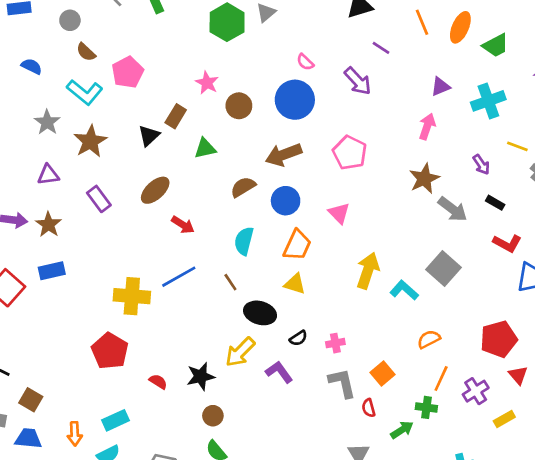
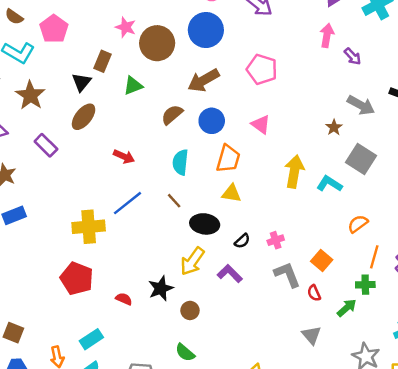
brown circle: (239, 106) -> (157, 43), size x1.5
purple arrow: (481, 165) -> (353, 56), moved
brown star: (424, 179) -> (334, 127), moved, size x0.6
brown ellipse: (155, 190) -> (84, 117), moved
brown circle: (213, 416) -> (190, 310), moved

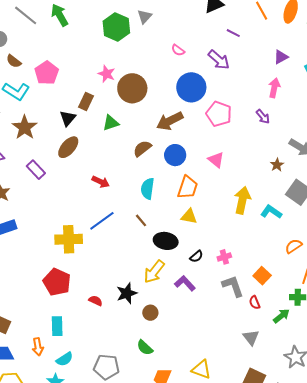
blue circle: (206, 30) -> (191, 87), moved
purple arrow: (353, 56) -> (263, 117), moved
cyan rectangle: (91, 339) -> (57, 326), moved, turned -60

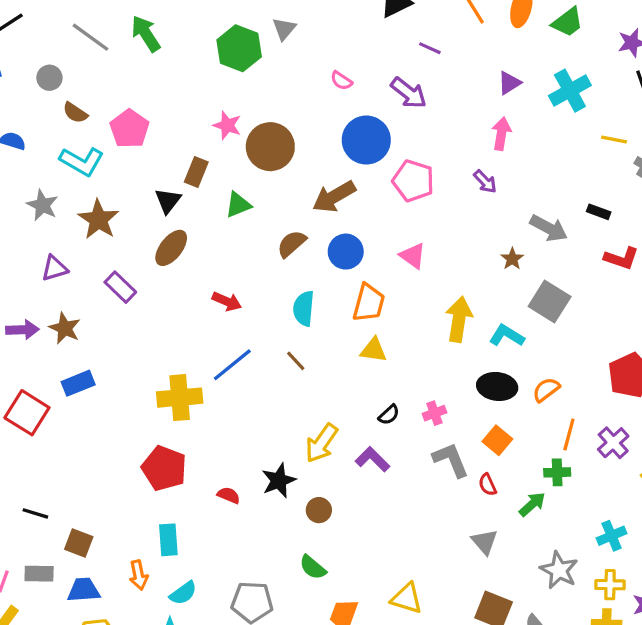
black ellipse: (166, 241) -> (497, 386), moved

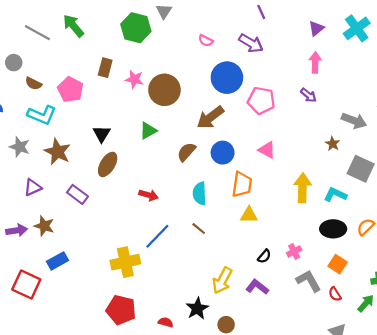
purple line: (430, 48) -> (261, 12), turned 48
brown rectangle: (196, 172) -> (105, 68), moved

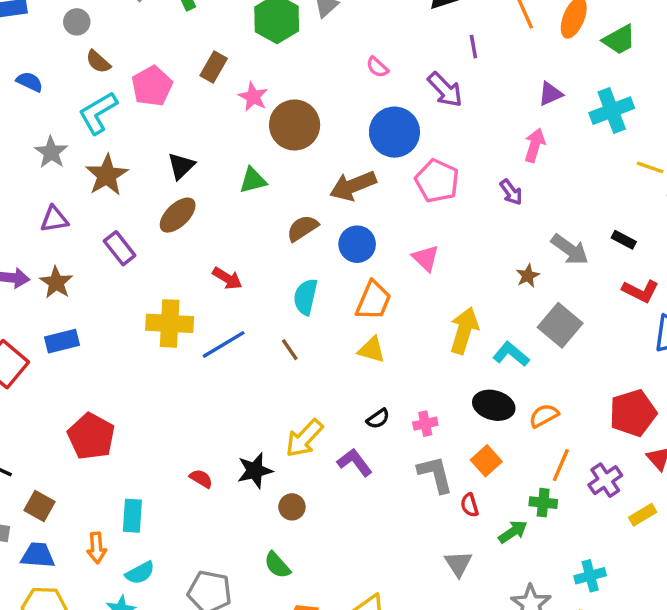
cyan L-shape: (42, 115) -> (98, 113), turned 112
yellow cross: (125, 262) -> (170, 323), moved
red pentagon: (121, 310) -> (91, 436), moved

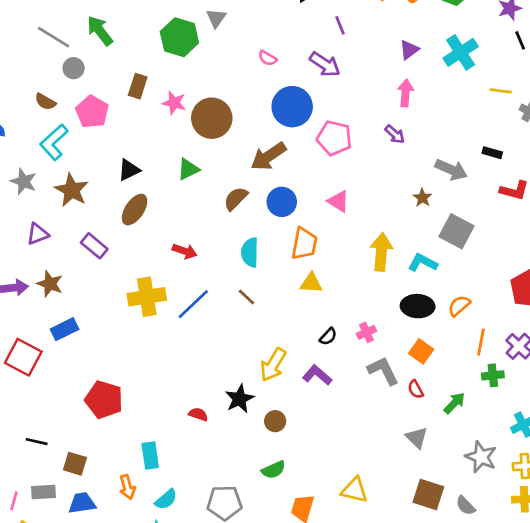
gray circle: (77, 22) -> (74, 68), moved
black triangle: (181, 166) -> (129, 170), turned 30
green cross: (543, 503) -> (493, 375), moved
green semicircle: (277, 565) -> (273, 470), turned -60

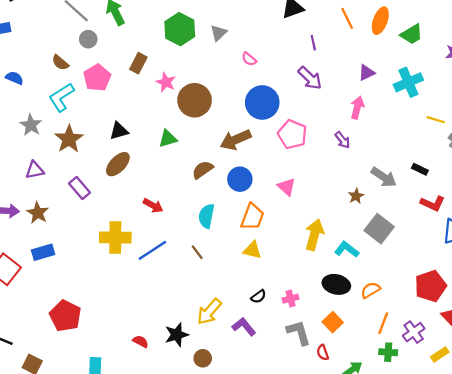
gray triangle: (216, 18) -> (219, 33), moved
purple arrow: (325, 64) -> (310, 78), moved

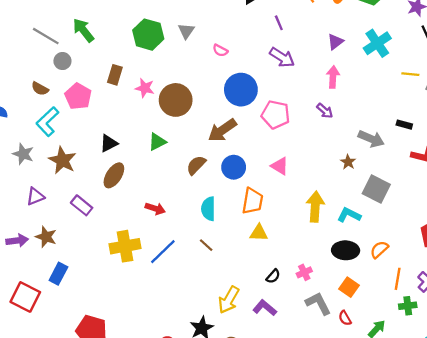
blue rectangle: (43, 252) -> (58, 274), turned -35

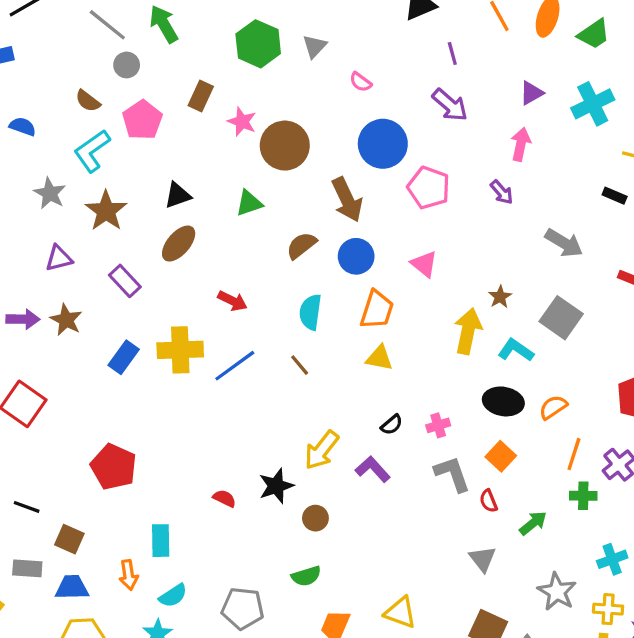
black rectangle: (404, 125) -> (615, 196), moved
brown arrow: (222, 130) -> (347, 200), turned -88
brown star: (348, 162) -> (500, 297), moved
blue rectangle: (58, 274) -> (124, 357), moved

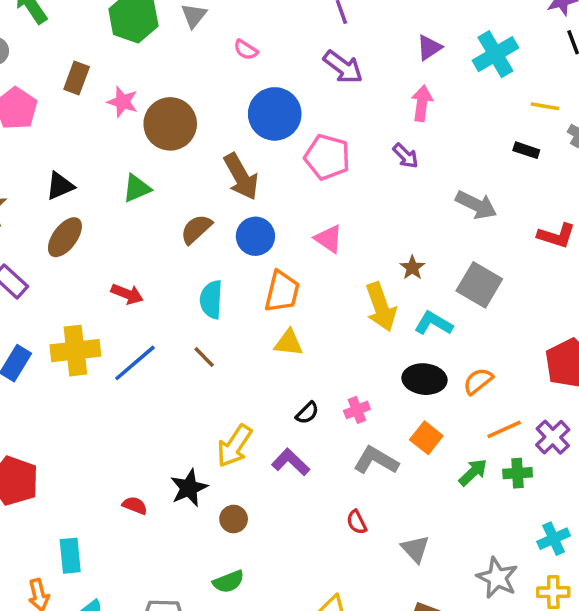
yellow arrow: (468, 331) -> (381, 307), turned 153
orange line: (574, 454) -> (504, 429), turned 52
gray L-shape: (452, 474) -> (376, 460), turned -36
red semicircle: (488, 501) -> (357, 522), moved
green arrow: (533, 523) -> (473, 472), moved

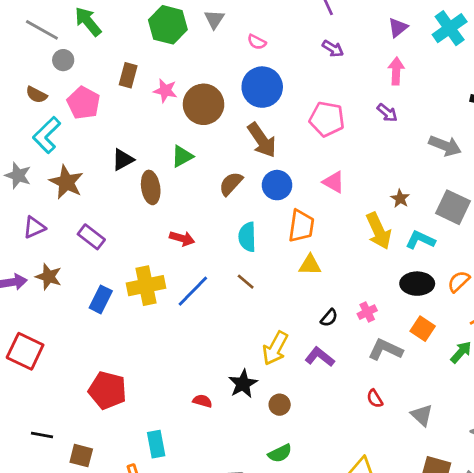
purple arrow: (343, 67) -> (333, 49), size x0.7
blue circle: (275, 114) -> (262, 87), moved
brown ellipse: (65, 237) -> (151, 187), moved, turned -40

